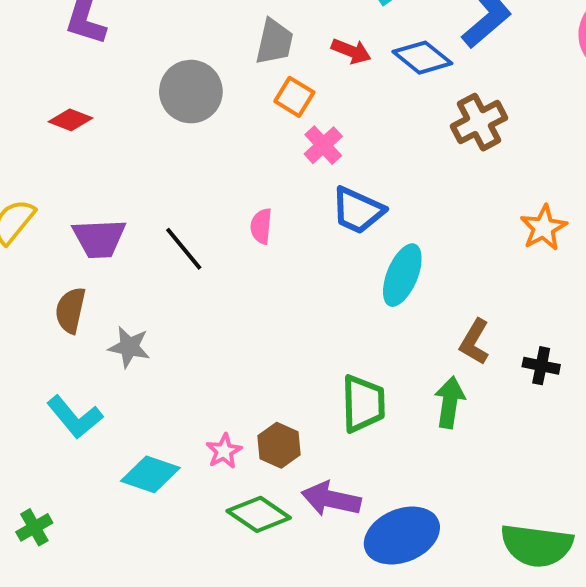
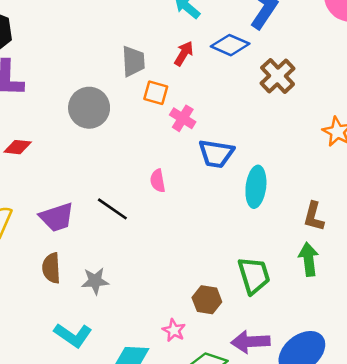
red arrow: (351, 51) -> (184, 54), turned -65
brown hexagon: (279, 445) -> (207, 300), moved

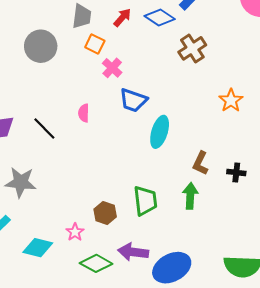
gray star: (95, 281) -> (21, 182), size x1.4

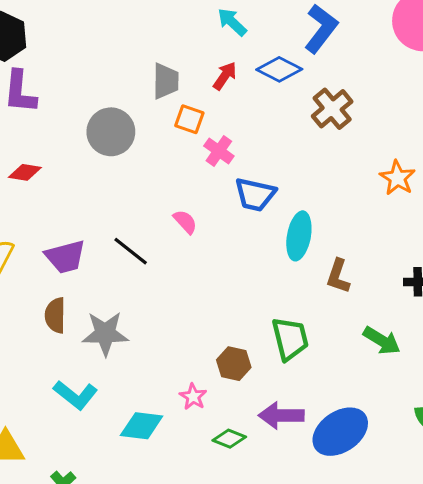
pink semicircle: (84, 113) -> (185, 222), turned 144
brown L-shape: (200, 163) -> (338, 276), moved
green arrow: (190, 196) -> (382, 341), moved, turned 125
green diamond: (96, 263) -> (229, 439), size x0.7

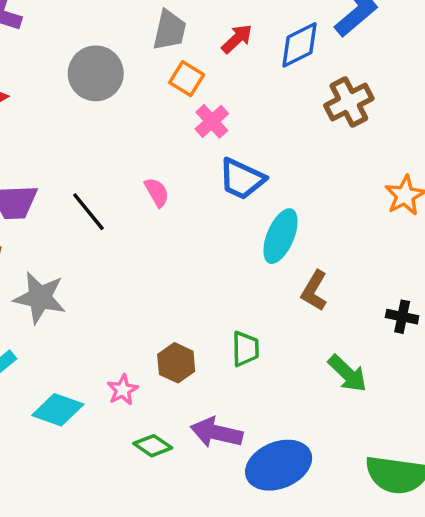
blue diamond: (279, 69) -> (299, 45), turned -66
green trapezoid: (290, 339) -> (245, 349), size x0.7

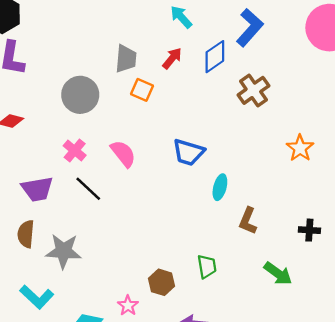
pink cross: (212, 121) -> (75, 150), moved
pink semicircle: (157, 192) -> (123, 154), moved, size x1.4
cyan ellipse: (280, 236) -> (220, 187), size x0.7

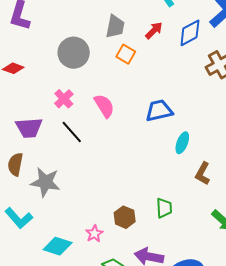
blue trapezoid: (188, 152) -> (159, 111), turned 144

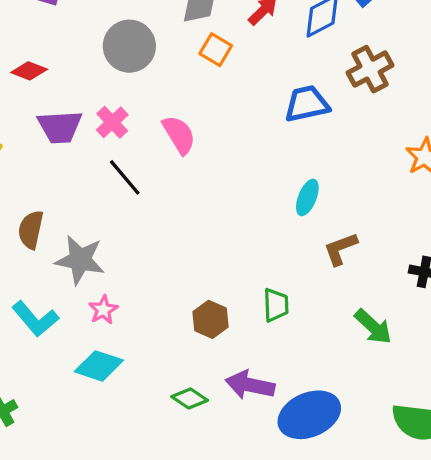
blue trapezoid: (159, 111) -> (307, 104), moved
purple trapezoid: (29, 128) -> (60, 127), moved
brown L-shape: (203, 174) -> (340, 249), turned 40
pink star: (94, 234) -> (103, 310), moved

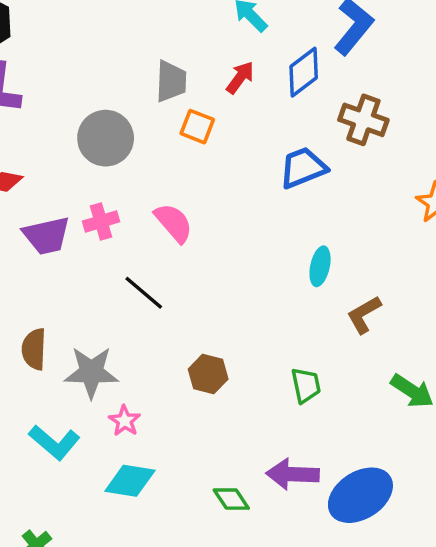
brown cross: (370, 69) -> (363, 120), turned -33
pink cross: (112, 122) -> (101, 221), turned 36
black line: (125, 177) -> (144, 293), moved
brown hexagon: (210, 319) -> (208, 374), moved
green diamond: (190, 398) -> (231, 499), turned 32

